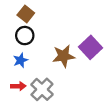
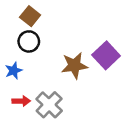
blue star: (20, 60) -> (14, 71), moved

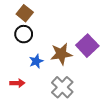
blue star: (14, 71) -> (36, 61), moved
gray cross: (49, 105) -> (62, 87), moved

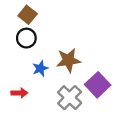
purple square: (87, 46) -> (98, 85), moved

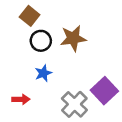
black circle: (26, 38) -> (41, 41), moved
brown star: (68, 60) -> (73, 38), moved

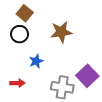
black circle: (41, 41) -> (19, 34), moved
gray cross: (74, 104) -> (62, 87), turned -35

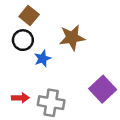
blue star: (36, 61) -> (43, 59), moved
gray cross: (62, 87) -> (51, 103), moved

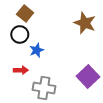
brown star: (72, 38) -> (85, 23), moved, turned 30
red arrow: (20, 98) -> (21, 70), moved

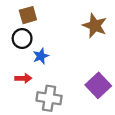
brown square: (25, 13) -> (28, 15), turned 35

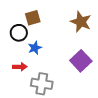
brown square: (28, 15) -> (33, 18), moved
purple square: (98, 85) -> (81, 61), moved

